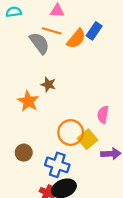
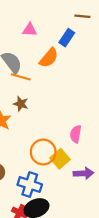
orange line: (52, 31) -> (21, 77), moved
blue rectangle: (94, 31) -> (67, 38), moved

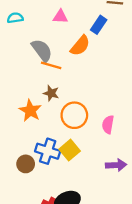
orange circle: (43, 152) -> (74, 115), moved
yellow square: (60, 159) -> (70, 150), moved
blue cross: (30, 185) -> (48, 151), moved

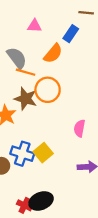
brown star: (51, 93) -> (26, 99), size x1.5
orange circle: (74, 115) -> (48, 90), moved

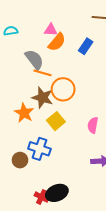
blue rectangle: (71, 34) -> (86, 46), moved
orange semicircle: (53, 53) -> (57, 42), moved
yellow square: (43, 153) -> (56, 121), moved

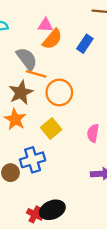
brown star: (43, 97) -> (21, 92), moved, turned 30
blue cross: (39, 149) -> (33, 160), turned -35

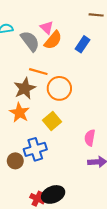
pink triangle: (45, 25) -> (47, 28), turned 40
gray semicircle: (27, 59) -> (30, 41), moved
pink semicircle: (93, 133) -> (90, 138), moved

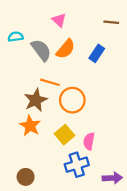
pink triangle: (47, 28) -> (59, 20), moved
pink semicircle: (90, 138) -> (89, 141), moved
blue cross: (35, 149) -> (77, 165), moved

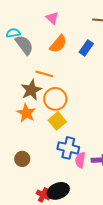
gray semicircle: (41, 50) -> (24, 45), moved
orange circle: (72, 100) -> (55, 99), moved
pink semicircle: (89, 141) -> (80, 160), moved
blue cross: (77, 165) -> (68, 148), turned 30

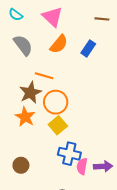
pink triangle: (52, 18) -> (53, 17), size x1.5
cyan semicircle: (13, 33) -> (16, 15), moved, turned -136

